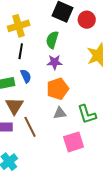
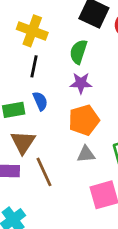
yellow cross: (19, 26) -> (32, 31), turned 35

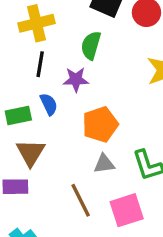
yellow cross: (32, 31) -> (36, 23), turned -32
purple star: (81, 83) -> (76, 79), moved
brown line: (44, 172) -> (81, 200), moved

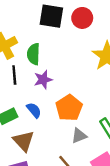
green semicircle: (91, 45) -> (33, 54), moved
blue semicircle: (49, 104) -> (34, 110), moved

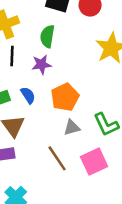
green semicircle: (33, 54) -> (47, 36), moved

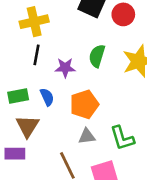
green semicircle: (47, 36) -> (97, 56), moved

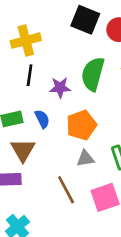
green semicircle: (97, 56) -> (93, 74), size x1.4

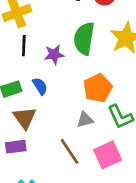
orange pentagon: (81, 125) -> (98, 88), moved

